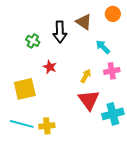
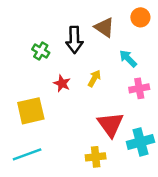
yellow arrow: (86, 76) -> (94, 78), moved
cyan line: (22, 124) -> (27, 154), turned -35
yellow cross: (47, 126) -> (96, 157), moved

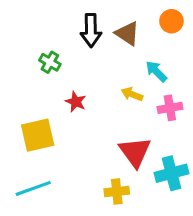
black arrow: (74, 40) -> (91, 30), moved
yellow arrow: (94, 78) -> (132, 94), moved, turned -98

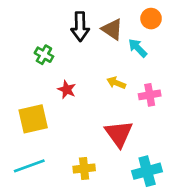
cyan arrow: (156, 71) -> (138, 48), moved
cyan cross: (171, 173) -> (147, 171), moved
yellow cross: (117, 191) -> (84, 169), moved

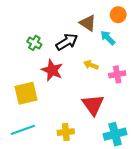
black arrow: (80, 27) -> (67, 42), moved, turned -120
red star: (67, 90) -> (52, 70), size x1.5

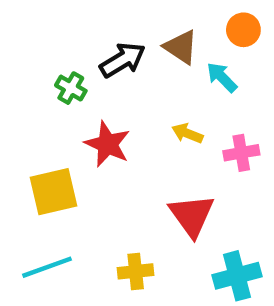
black arrow: (67, 42) -> (123, 60), moved

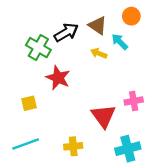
green cross: (71, 88) -> (38, 48), size x1.5
yellow arrow: (187, 133) -> (99, 53), moved
pink cross: (241, 153) -> (134, 101), moved
yellow square: (54, 192) -> (29, 103), size x0.6

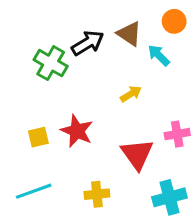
yellow arrow: (99, 53) -> (131, 94), moved, turned 126
red star: (58, 78) -> (77, 131), moved

